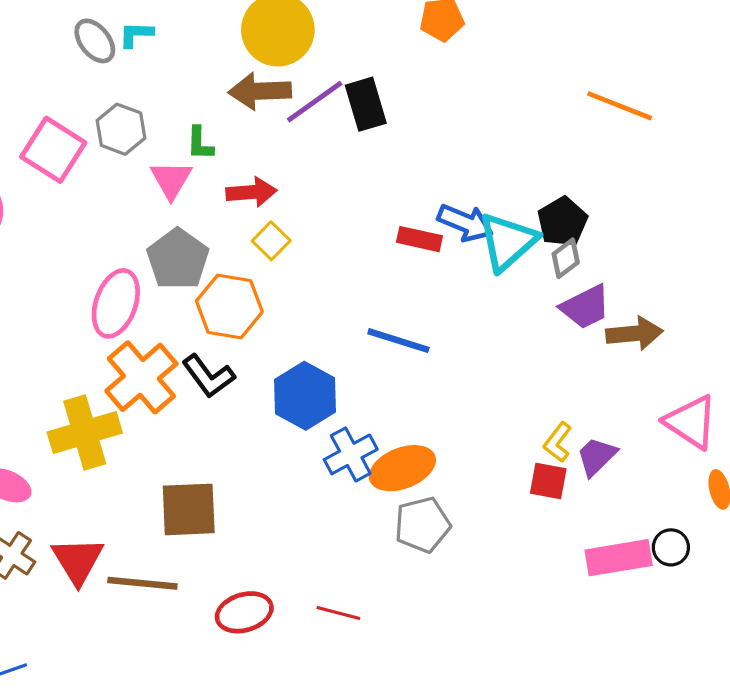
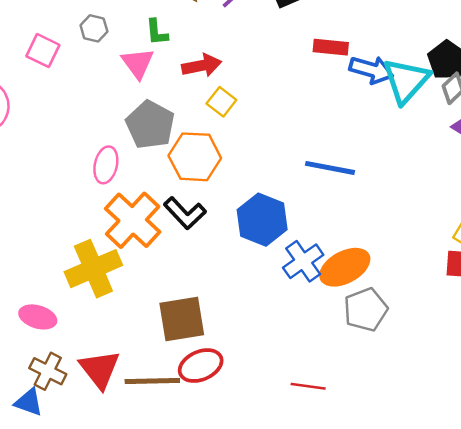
gray hexagon: (121, 129) -> (94, 28), size x0.7
pink square: (53, 150) -> (43, 51), size x0.7
red rectangle: (420, 239) -> (331, 47), moved
pink ellipse: (116, 303) -> (106, 165), size x0.7
red ellipse: (244, 612) -> (201, 366), moved

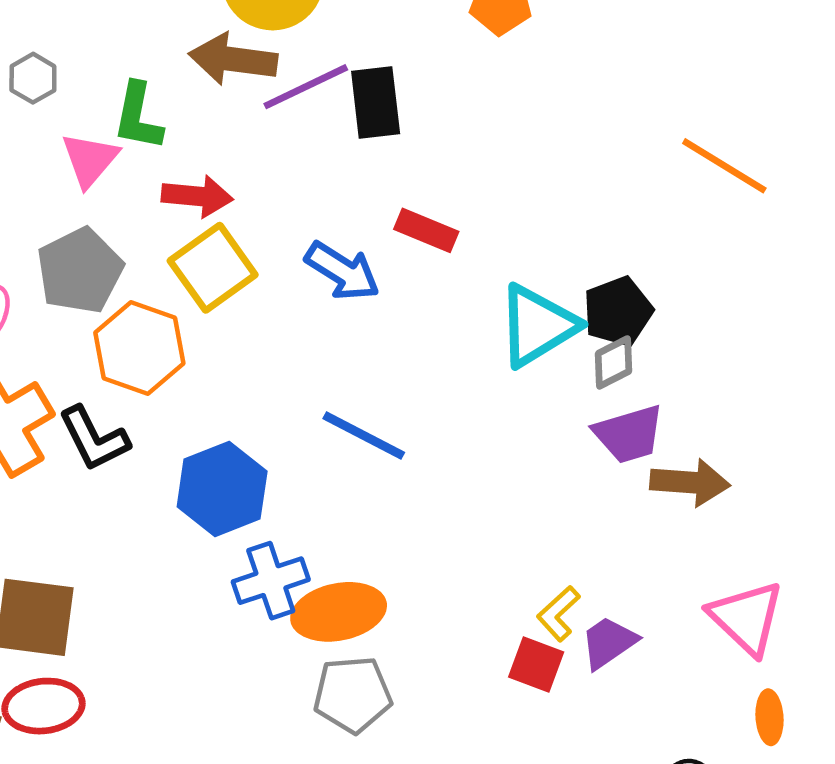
green L-shape: (157, 32) -> (138, 117), size x1.4
blue arrow: (371, 70) -> (342, 271), moved
yellow square: (221, 102) -> (213, 268), size x1.6

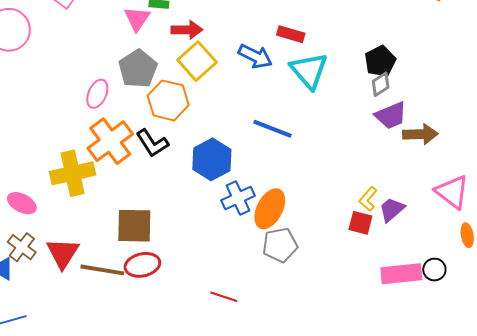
cyan triangle: (537, 326) -> (309, 71), moved, turned -33
orange ellipse: (339, 612) -> (270, 209), turned -45

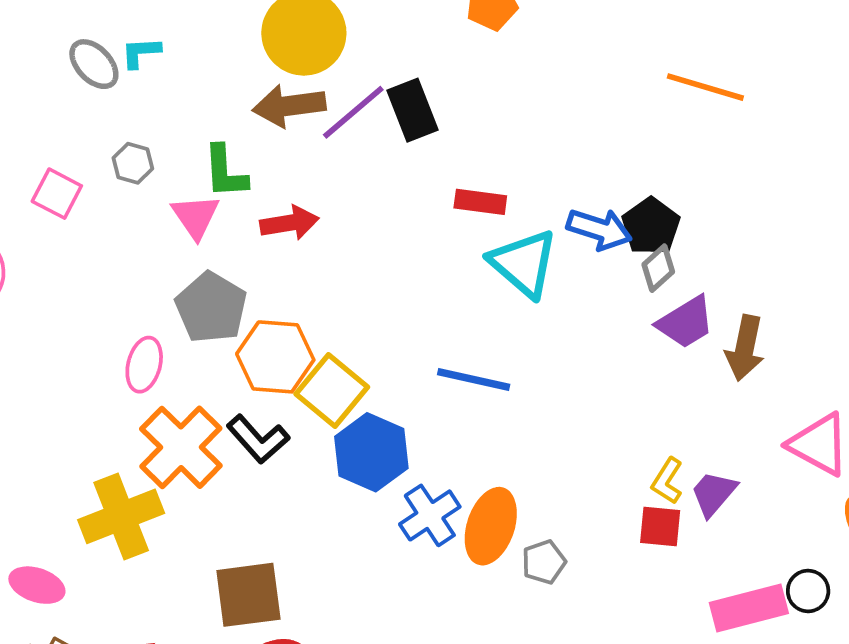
blue arrow: (255, 56) -> (599, 229), moved
yellow square: (197, 61) -> (332, 390), moved
brown arrow: (420, 134) -> (745, 348), turned 112
gray pentagon: (280, 245) -> (544, 562), moved, size x0.7

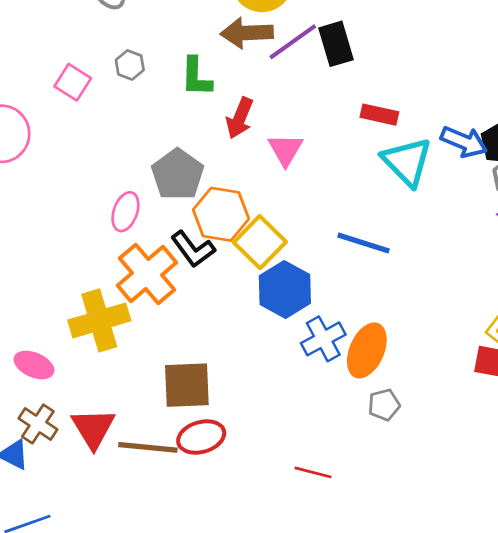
pink triangle: (196, 217) -> (285, 150), moved
red arrow: (289, 223) -> (240, 118), turned 117
black L-shape: (258, 439) -> (193, 249), moved
gray pentagon: (544, 562) -> (384, 405), moved

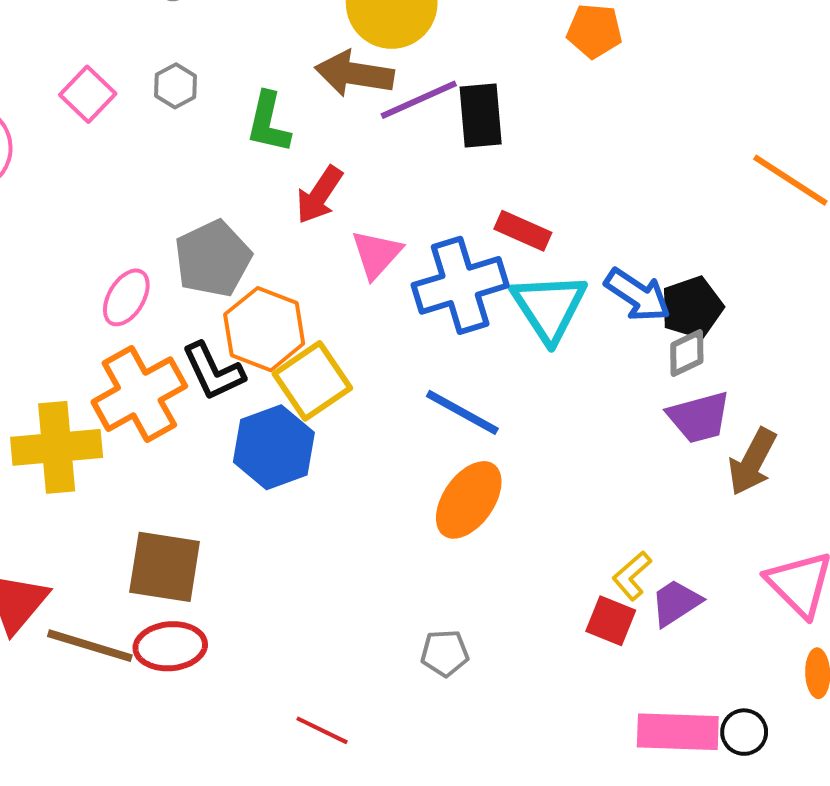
blue hexagon: (285, 289) -> (274, 447), moved
blue cross: (323, 339) -> (460, 285), moved, size x1.4
orange ellipse: (367, 350) -> (469, 500), moved

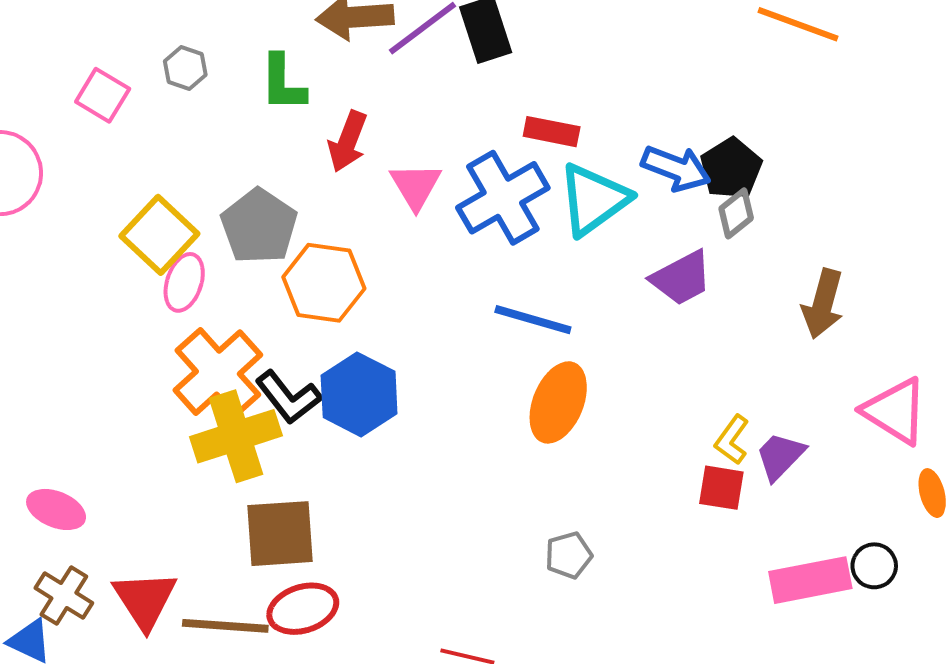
cyan triangle: (549, 307) -> (594, 199), turned 40
black L-shape: (213, 371) -> (288, 397), moved
yellow square: (312, 381) -> (159, 235), moved
purple trapezoid: (699, 417) -> (682, 278), moved
yellow cross: (57, 447) -> (236, 436), moved

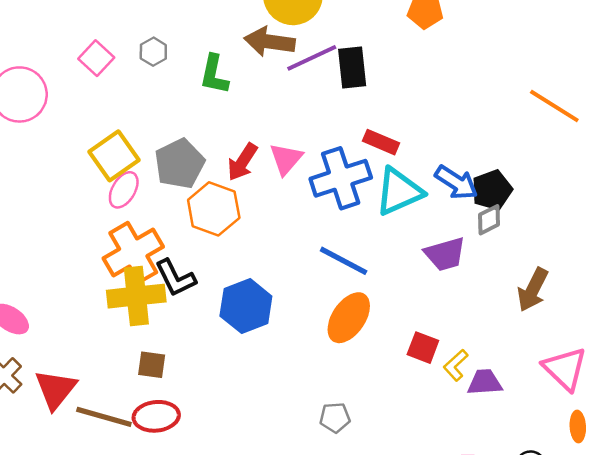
red arrow: (348, 141) -> (242, 162), moved
blue hexagon: (359, 394) -> (246, 306), moved
purple trapezoid: (780, 456) -> (485, 382), turned 30
red square: (721, 488) -> (423, 348), moved
brown square: (280, 534) -> (152, 365), size x0.6

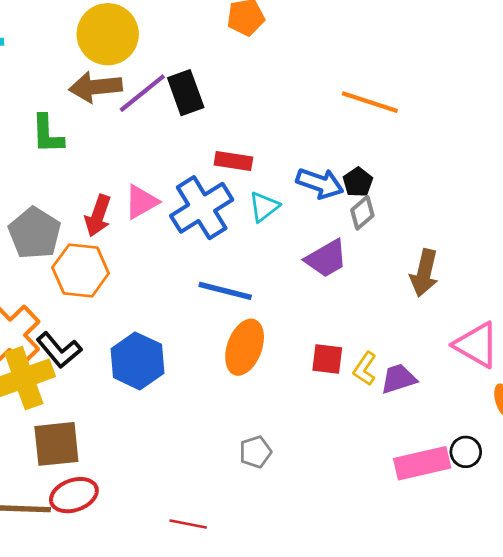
orange line: (554, 106) -> (370, 102), moved
pink triangle: (286, 159) -> (141, 202), turned 33
black pentagon: (492, 190) -> (358, 182), size x0.7
cyan triangle: (399, 192) -> (264, 207), size x0.6
brown square: (152, 365) -> (56, 444), size x1.6

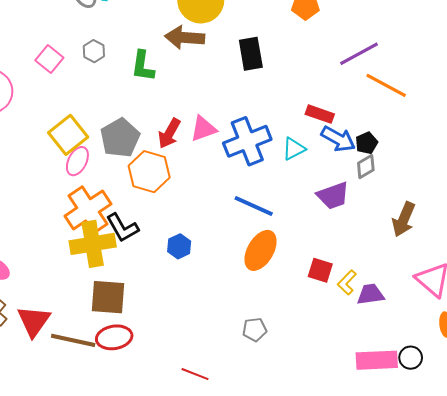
purple line: (142, 93) -> (359, 54), moved
red rectangle: (233, 161) -> (320, 114), moved
blue hexagon: (137, 361) -> (179, 246), size x0.6

